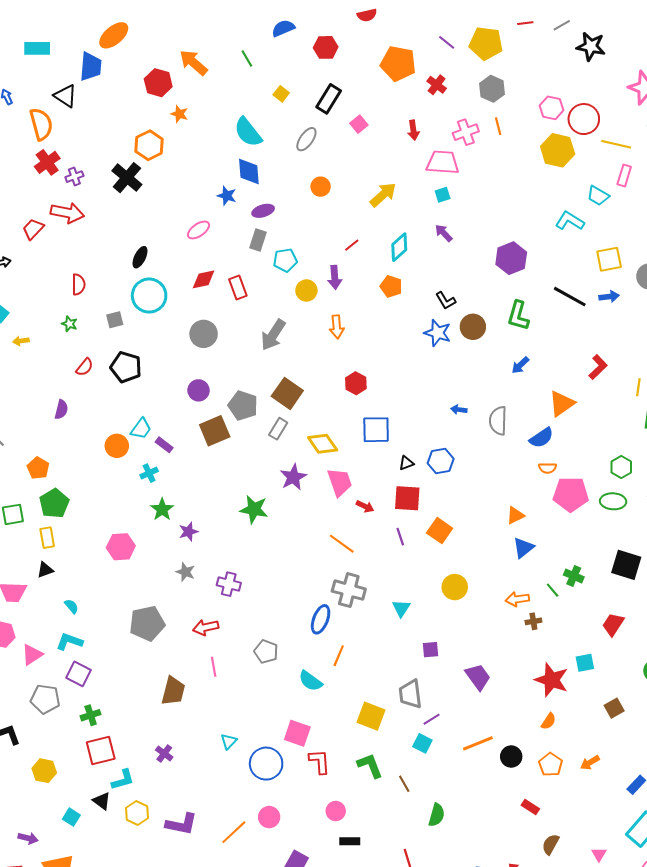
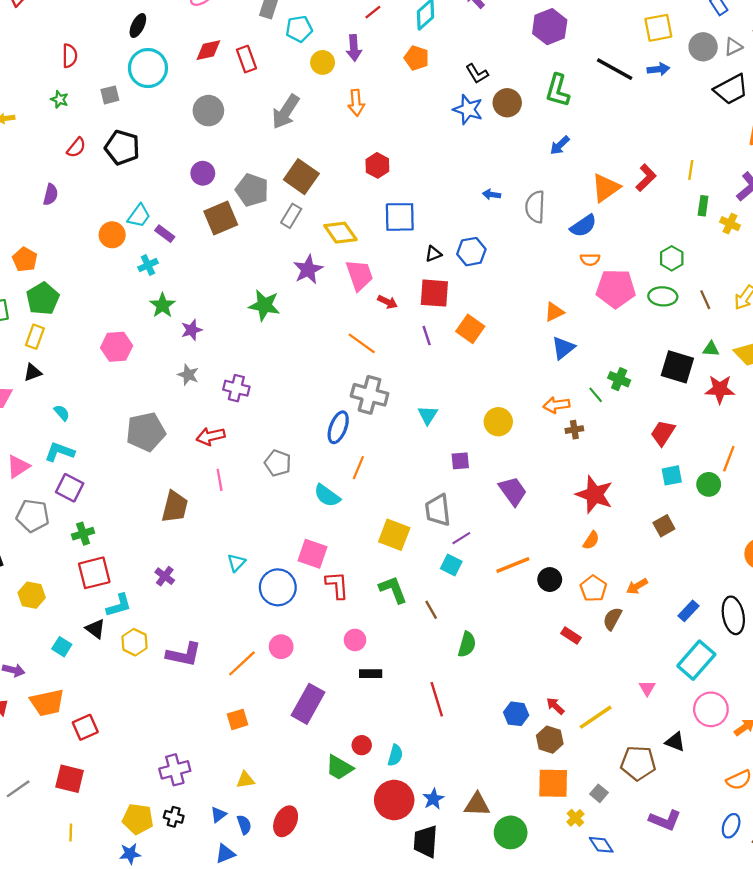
red L-shape: (598, 367) -> (646, 178), moved
yellow rectangle: (47, 538) -> (35, 337), turned 30
yellow circle: (455, 587) -> (498, 422), moved
cyan square: (585, 663) -> (672, 475), moved
brown semicircle: (551, 844) -> (612, 619), moved

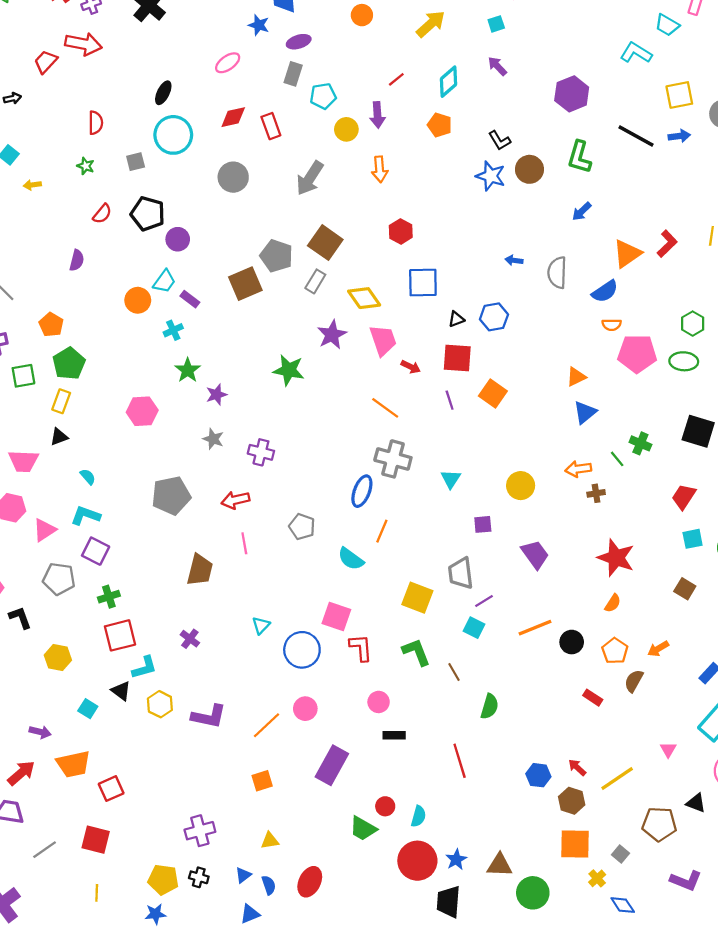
purple circle: (203, 173) -> (178, 239), moved
brown square: (664, 526) -> (685, 589), turned -30

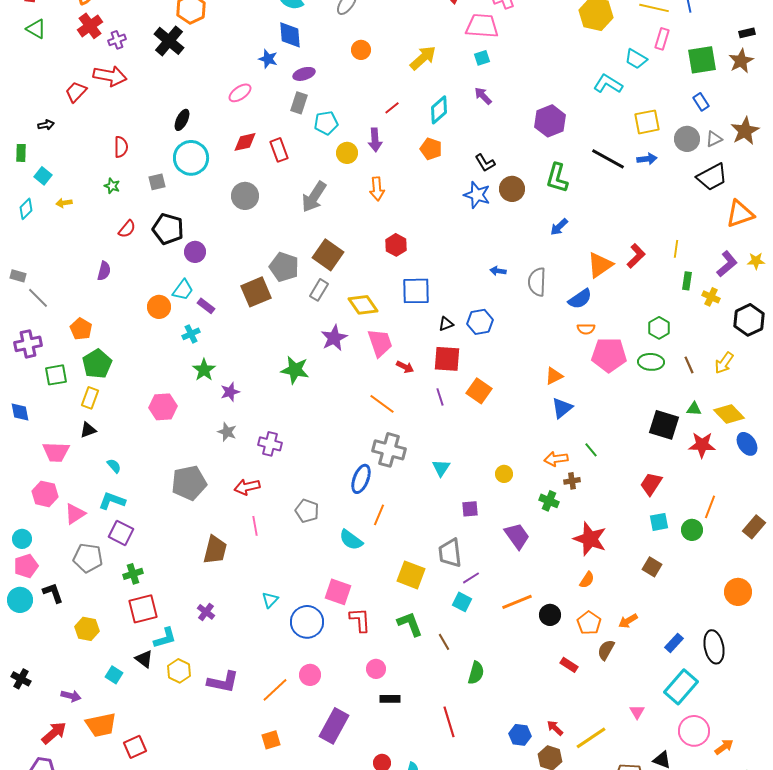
green cross: (640, 443) -> (549, 501), moved
yellow circle: (521, 486) -> (504, 474), size x0.7

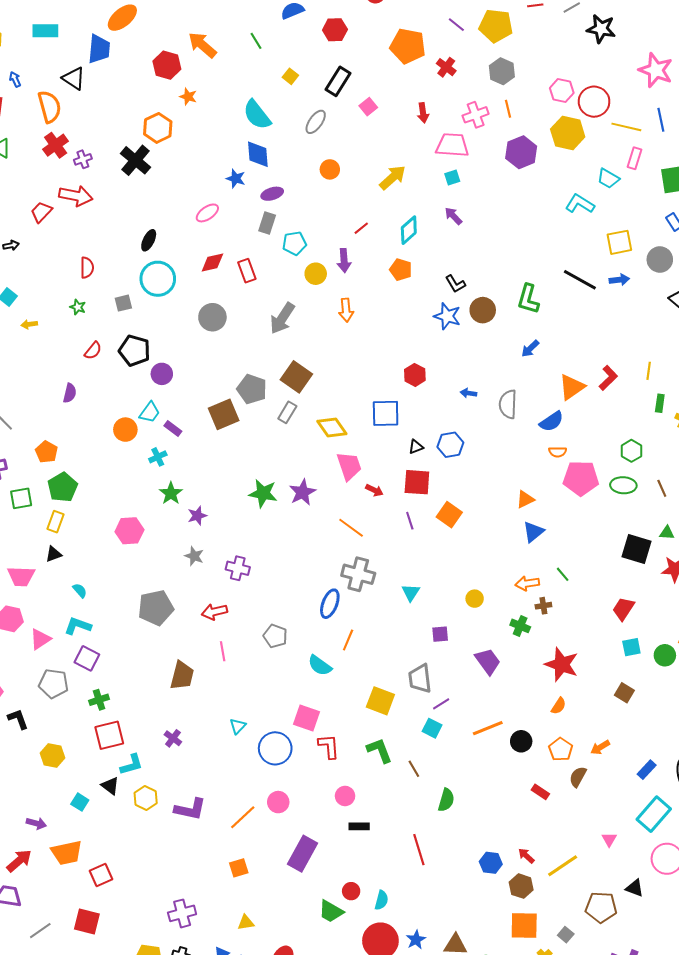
purple hexagon: (550, 121) -> (521, 152), moved
red hexagon: (396, 245) -> (415, 375), moved
purple star: (334, 338) -> (303, 492), moved

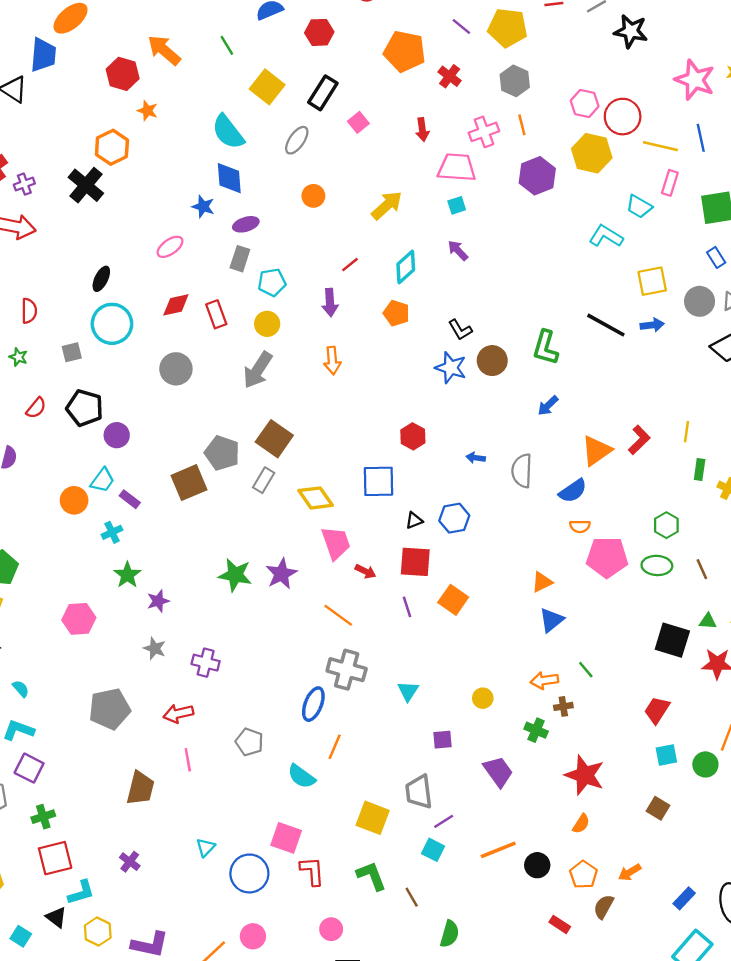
yellow square: (290, 76) -> (267, 87), size x1.8
yellow circle: (316, 274) -> (267, 324), moved

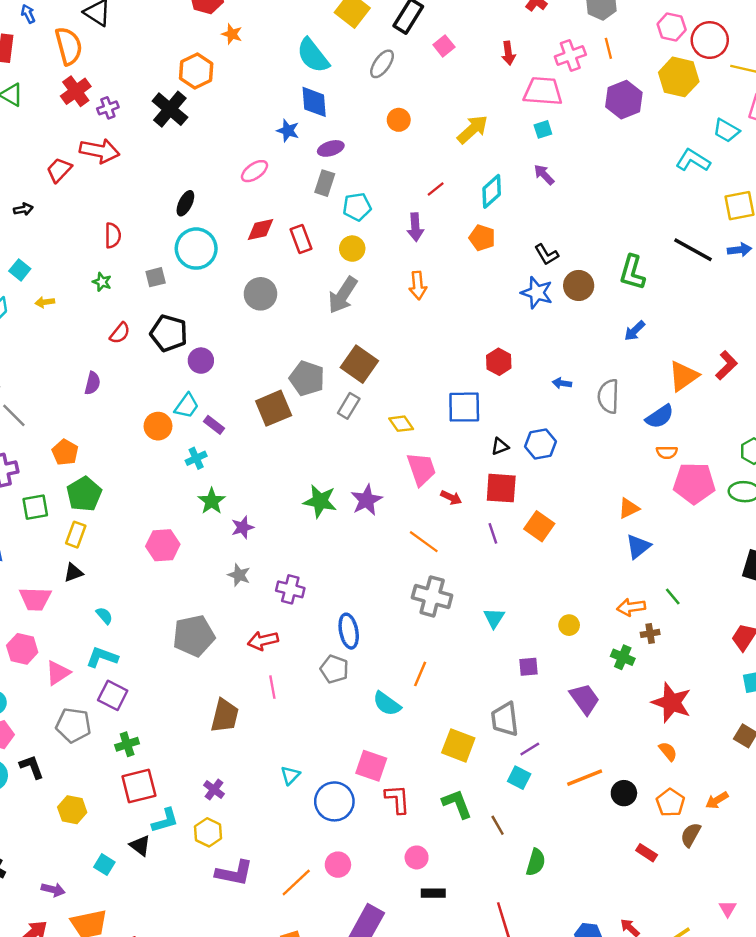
yellow diamond: (316, 498) -> (401, 424), size x0.7
blue ellipse: (313, 704) -> (349, 631), moved, turned -32
orange semicircle: (581, 824) -> (668, 751), turned -72
yellow hexagon: (98, 932) -> (208, 832), moved

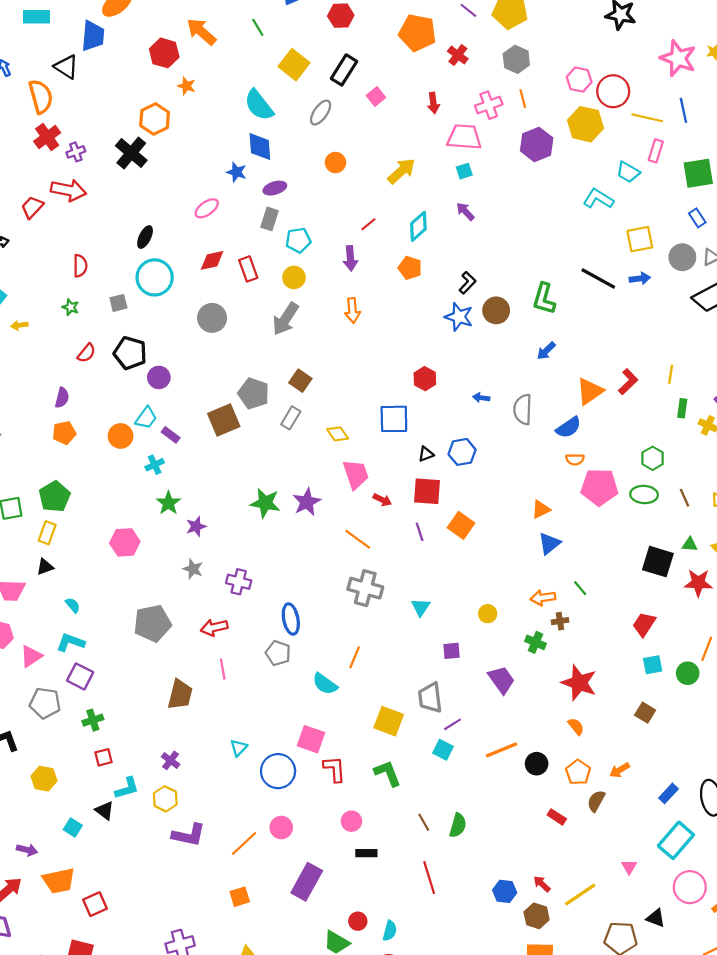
black L-shape: (546, 255) -> (467, 283), turned -105
brown square: (359, 364) -> (300, 381), size x0.7
orange pentagon: (65, 452) -> (64, 433), moved, turned 30
red square: (139, 786) -> (104, 757), size x0.6
brown line: (498, 825) -> (424, 822), moved

